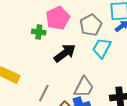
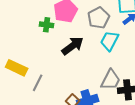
gray trapezoid: (84, 87) -> (111, 80), moved
gray line: (44, 93) -> (38, 83), moved

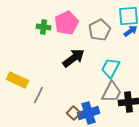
green cross: (47, 25) -> (44, 27), moved
cyan trapezoid: (110, 41) -> (111, 68), moved

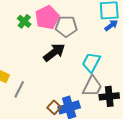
green cross: (44, 27) -> (24, 21), turned 32
gray pentagon: (100, 30) -> (66, 26), moved, turned 30

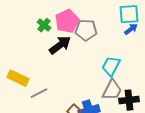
black arrow: (54, 52) -> (60, 45), moved
gray line: (19, 89) -> (39, 93), turned 36

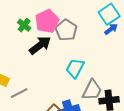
cyan square: (129, 14) -> (109, 14), turned -30
gray pentagon: (86, 30) -> (66, 30), turned 30
cyan trapezoid: (111, 66) -> (75, 68), moved

